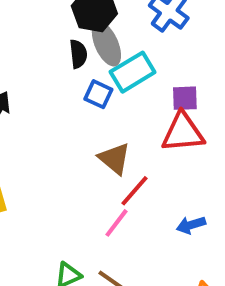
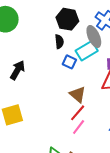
gray ellipse: (106, 44) -> (94, 36), moved
red line: (135, 191) -> (78, 113), moved

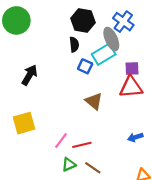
red line: (78, 113) -> (82, 145), moved, turned 36
pink line: (79, 127) -> (61, 141), moved

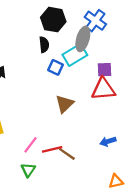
gray ellipse: (111, 39) -> (83, 39), turned 40
brown triangle: (94, 101) -> (65, 104), turned 36
green triangle: (69, 165) -> (28, 170), moved, turned -32
brown line: (93, 168) -> (67, 154), moved

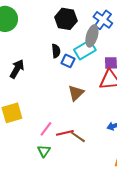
black semicircle: (44, 45) -> (56, 51), moved

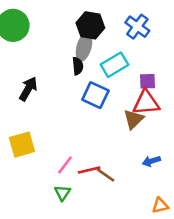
gray ellipse: (92, 36) -> (84, 47), moved
blue square: (68, 61) -> (95, 95), moved, size x1.5
brown triangle: (76, 93) -> (134, 119), moved

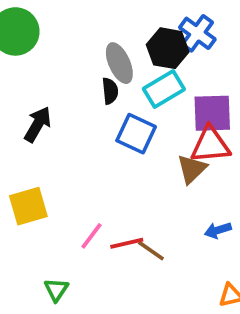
black hexagon: (90, 25) -> (168, 48), moved
gray ellipse: (84, 47) -> (119, 63), turned -40
purple square: (147, 81) -> (212, 113), size x1.6
green triangle: (62, 193) -> (56, 290), moved

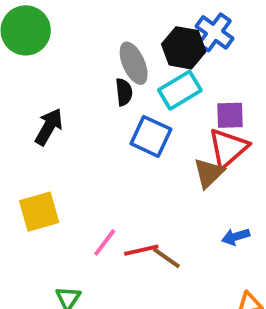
purple square: (212, 113) -> (230, 115), size x0.7
red triangle: (210, 145) -> (228, 148), turned -36

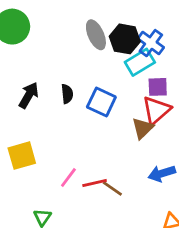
blue cross: (215, 32) -> (151, 43), moved
gray ellipse: (134, 63) -> (96, 35), moved
cyan rectangle: (180, 90) -> (140, 62), moved
black semicircle: (124, 92) -> (67, 94), moved
blue arrow: (236, 237) -> (162, 173), size x1.4

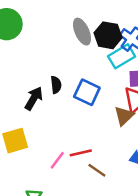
black arrow: (29, 95) -> (34, 98), moved
red line: (95, 183) -> (81, 153), moved

